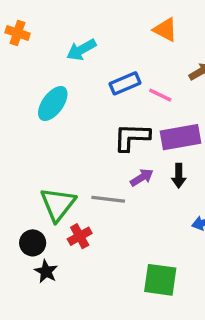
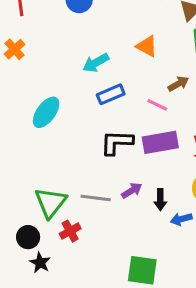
orange cross: (18, 33) -> (15, 49), turned 30
cyan arrow: (81, 50) -> (96, 63), moved
pink line: (160, 95) -> (157, 105), moved
black arrow: (179, 176) -> (160, 200), moved
purple arrow: (142, 177) -> (132, 191), moved

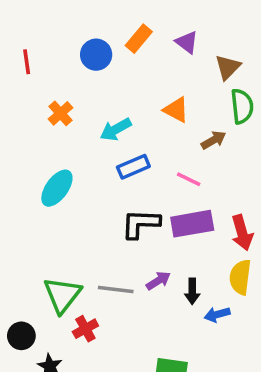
orange cross: (15, 49) -> (60, 113), moved
brown arrow: (178, 84) -> (214, 140), moved
black circle: (28, 237) -> (21, 336), moved

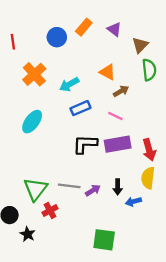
orange cross: (60, 113) -> (34, 74), size x1.5
brown arrow: (214, 140) -> (121, 91), moved
purple arrow: (158, 281) -> (93, 190), moved

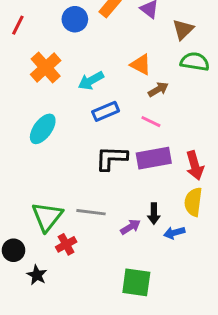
red line: (13, 42) -> (18, 25), turned 35
green semicircle: (149, 70) -> (195, 62), turned -75
purple arrow: (93, 190) -> (130, 227), moved

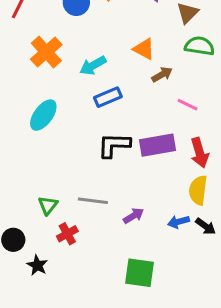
pink line: (151, 122) -> (188, 105), moved
black arrow: (154, 214) -> (206, 226), moved, turned -54
green triangle: (47, 217) -> (48, 205), size x0.6

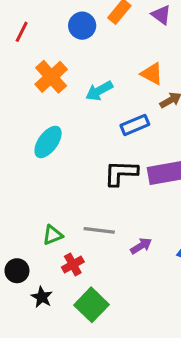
blue rectangle: (108, 97) -> (135, 125), moved
green triangle: (48, 205) -> (53, 235), turned 30
green square: (139, 273) -> (91, 305), moved, turned 36

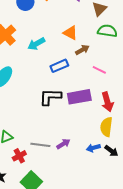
gray line: (99, 230) -> (40, 145), moved

